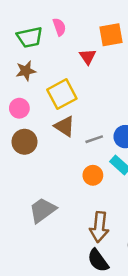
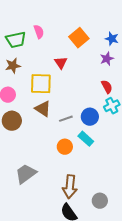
orange square: (111, 35) -> (79, 38), turned -30
red triangle: (88, 57) -> (61, 63), moved
yellow square: (62, 94) -> (41, 84), turned 30

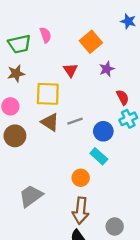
blue star: (112, 39) -> (128, 21), moved
purple star: (107, 59) -> (107, 69), moved
gray line: (66, 119) -> (75, 121), moved
orange circle: (65, 147) -> (81, 178), moved

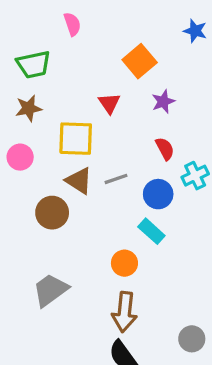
pink semicircle: (46, 35) -> (72, 24), moved
red semicircle: (123, 97) -> (165, 149), moved
brown circle: (15, 136) -> (52, 213), moved
gray circle: (115, 226) -> (192, 339), moved

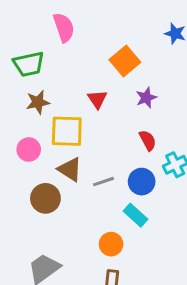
pink semicircle: (72, 24) -> (64, 27), size x1.4
brown star: (29, 108) -> (38, 102), moved
pink circle: (20, 157) -> (29, 150), moved
gray line: (116, 179) -> (103, 182), moved

